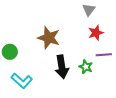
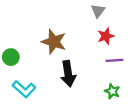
green star: (86, 67) -> (112, 91), moved

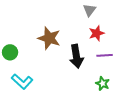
black arrow: (68, 74) -> (76, 56), moved

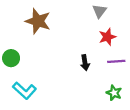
brown star: (49, 38) -> (38, 21), moved
black arrow: (76, 56) -> (85, 63), size x0.6

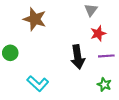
black arrow: (85, 63) -> (78, 57), size x1.6
cyan L-shape: (24, 91) -> (38, 84), moved

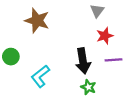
cyan L-shape: (38, 84) -> (40, 76), moved, turned 100
green star: (104, 85) -> (88, 87), moved

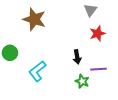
purple line: (113, 60) -> (98, 69), moved
black arrow: (83, 61) -> (77, 57), size x0.6

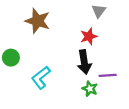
red star: (97, 34) -> (89, 36), moved
black arrow: (77, 57) -> (84, 62), size x1.5

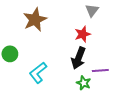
brown star: (38, 21) -> (35, 20), turned 30
black arrow: (84, 62) -> (78, 58), turned 30

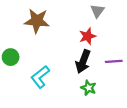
brown star: (35, 20) -> (37, 21), turned 30
purple line: (100, 71) -> (114, 61), moved

